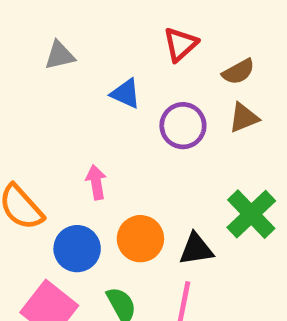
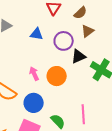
orange circle: (140, 239) -> (57, 76), moved
black triangle: (196, 249) -> (78, 56), moved

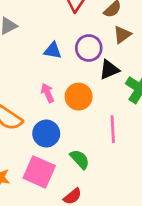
blue triangle: (37, 34) -> (53, 50), moved
pink line: (83, 114) -> (113, 129), moved

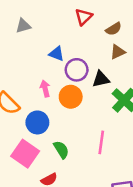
purple circle: (89, 48) -> (77, 70), moved
pink line: (113, 129) -> (101, 142), moved

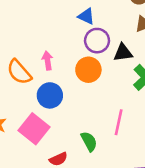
blue triangle: (57, 54) -> (86, 16), moved
pink arrow: (45, 89) -> (47, 61), moved
green semicircle: (61, 150) -> (89, 141), moved

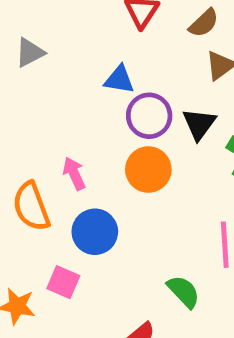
black triangle: (123, 53) -> (199, 124), turned -30
orange semicircle: (19, 72) -> (31, 206), turned 36
pink square: (34, 129) -> (63, 282), moved, size x0.6

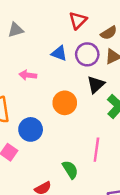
purple circle: (149, 116) -> (87, 54), moved
pink arrow: (74, 173) -> (28, 75), moved, turned -70

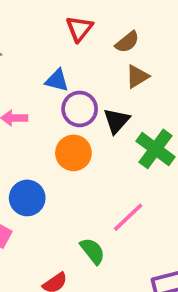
purple circle: (87, 54) -> (80, 109), moved
pink line: (96, 150) -> (128, 217), turned 45

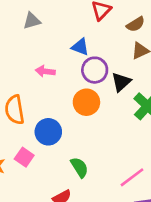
pink line: (128, 217) -> (132, 177), moved
green semicircle: (92, 251) -> (79, 167), moved

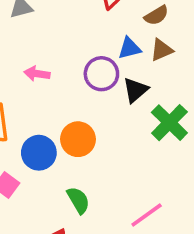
blue triangle: (80, 47) -> (129, 48), moved, turned -36
orange circle: (86, 102) -> (78, 139), moved

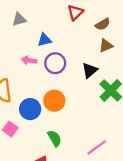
blue triangle: (129, 48) -> (45, 40), moved
purple circle: (101, 74) -> (55, 63), moved

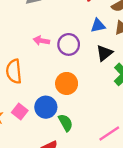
blue triangle: (45, 40) -> (98, 25), moved
blue circle: (30, 109) -> (46, 107), moved

